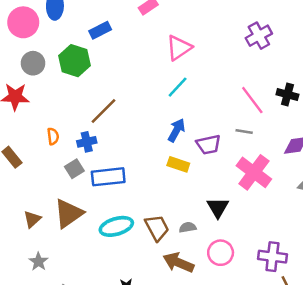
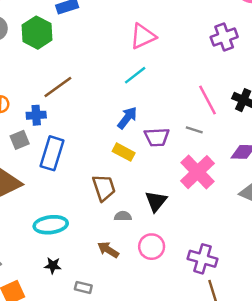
blue rectangle: (108, 177) -> (52, 153), turned -76
cyan ellipse: (116, 226) -> (51, 225), moved
brown trapezoid: (157, 228) -> (104, 188), moved
brown arrow: (178, 263) -> (108, 250), size x0.7

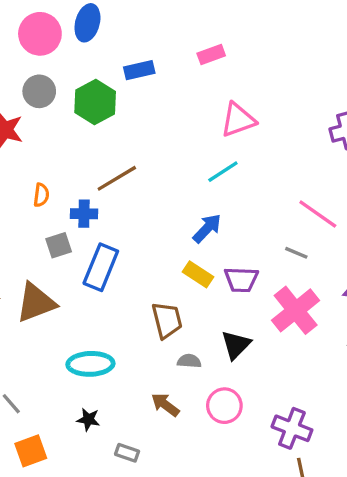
pink line: (207, 100) -> (318, 214), turned -32
purple trapezoid: (157, 137) -> (241, 280), moved

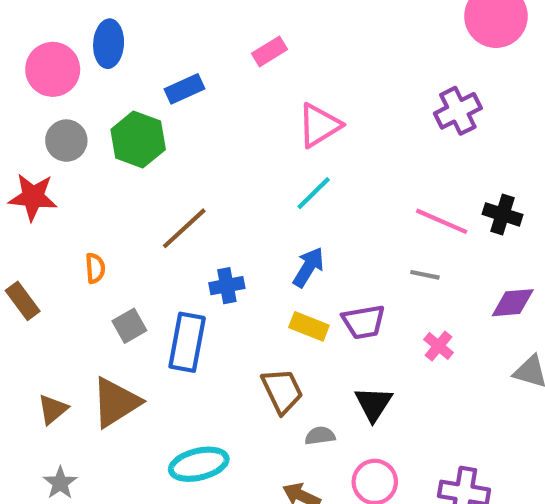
blue cross: (84, 214) -> (227, 286), moved
pink cross: (296, 310) -> (439, 346), size x0.5

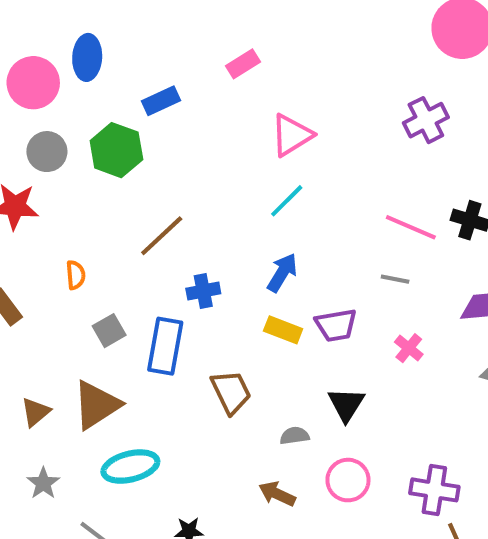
brown trapezoid: (282, 391) -> (231, 392), moved
cyan ellipse: (199, 464) -> (130, 467), moved

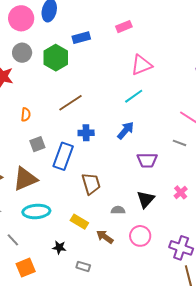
yellow rectangle: (283, 330) -> (79, 222), moved
pink cross: (409, 348) -> (181, 192), moved

